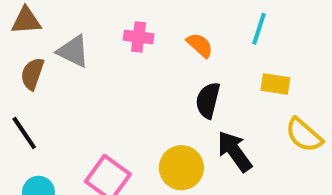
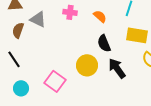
yellow rectangle: (275, 84) -> (137, 35), size x1.5
black semicircle: (208, 100) -> (104, 43), turned -36
yellow circle: (181, 168) -> (87, 65), moved

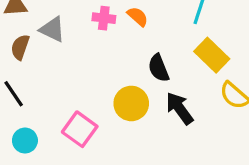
orange semicircle: (100, 16) -> (138, 17), moved
yellow rectangle: (137, 35) -> (212, 55), turned 35

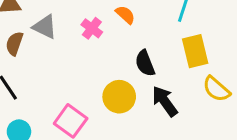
pink cross: (104, 18) -> (92, 28), moved, turned 30
yellow rectangle: (212, 55) -> (195, 51), turned 32

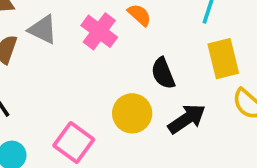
pink cross: (92, 28) -> (99, 31), size x1.4
black arrow: (165, 101) -> (187, 119), turned 92

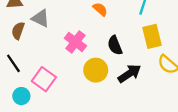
pink cross: (99, 31) -> (75, 42), moved
pink square: (74, 143) -> (44, 79), moved

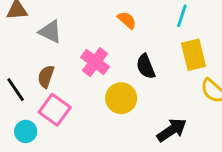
brown semicircle: (18, 31) -> (46, 77), moved
black arrow: (130, 73) -> (172, 130), moved

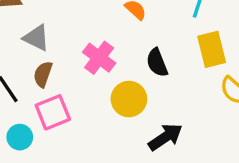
gray triangle: (50, 32) -> (36, 38), moved
pink square: (55, 110) -> (53, 112), turned 32
black arrow: (172, 130) -> (165, 137), moved

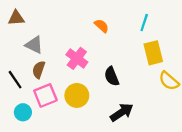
black semicircle: (157, 63) -> (112, 76), moved
yellow circle: (129, 99) -> (77, 95), moved

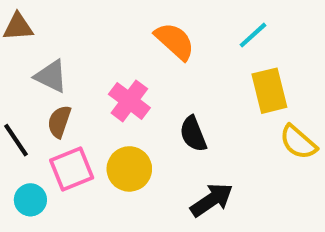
cyan line: (144, 22) -> (253, 35), turned 30
orange semicircle: (102, 26) -> (175, 41), size x1.5

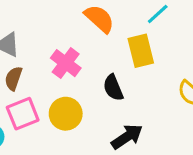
yellow rectangle: (269, 91) -> (141, 51), moved

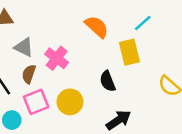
pink cross: (66, 63) -> (57, 58), moved

